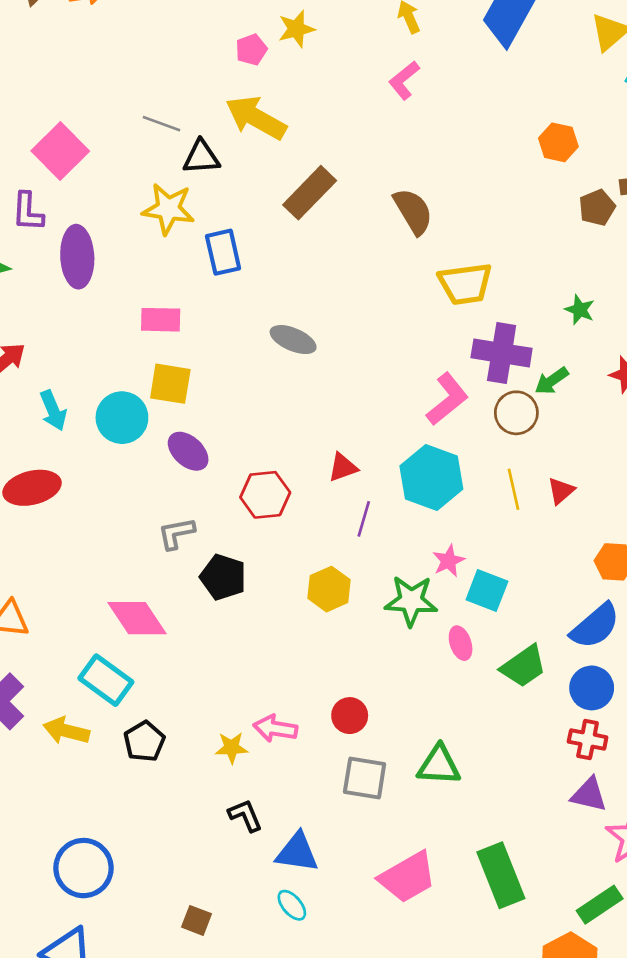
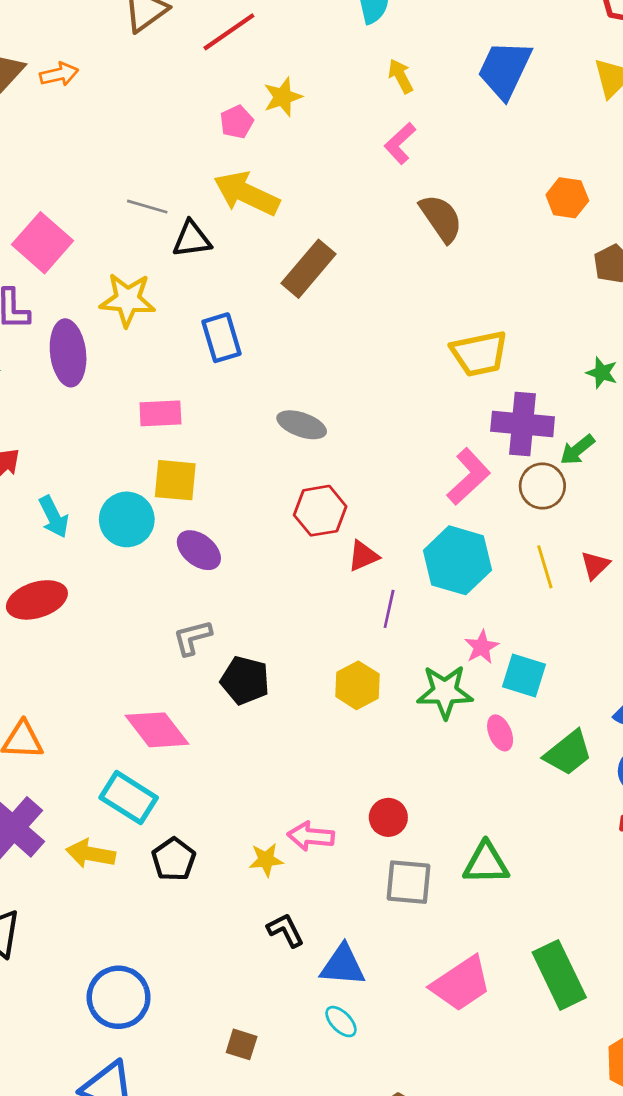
yellow star: (168, 209) -> (128, 300), moved
brown semicircle: (413, 211) -> (441, 218), moved
red hexagon: (265, 495) -> (320, 511), moved

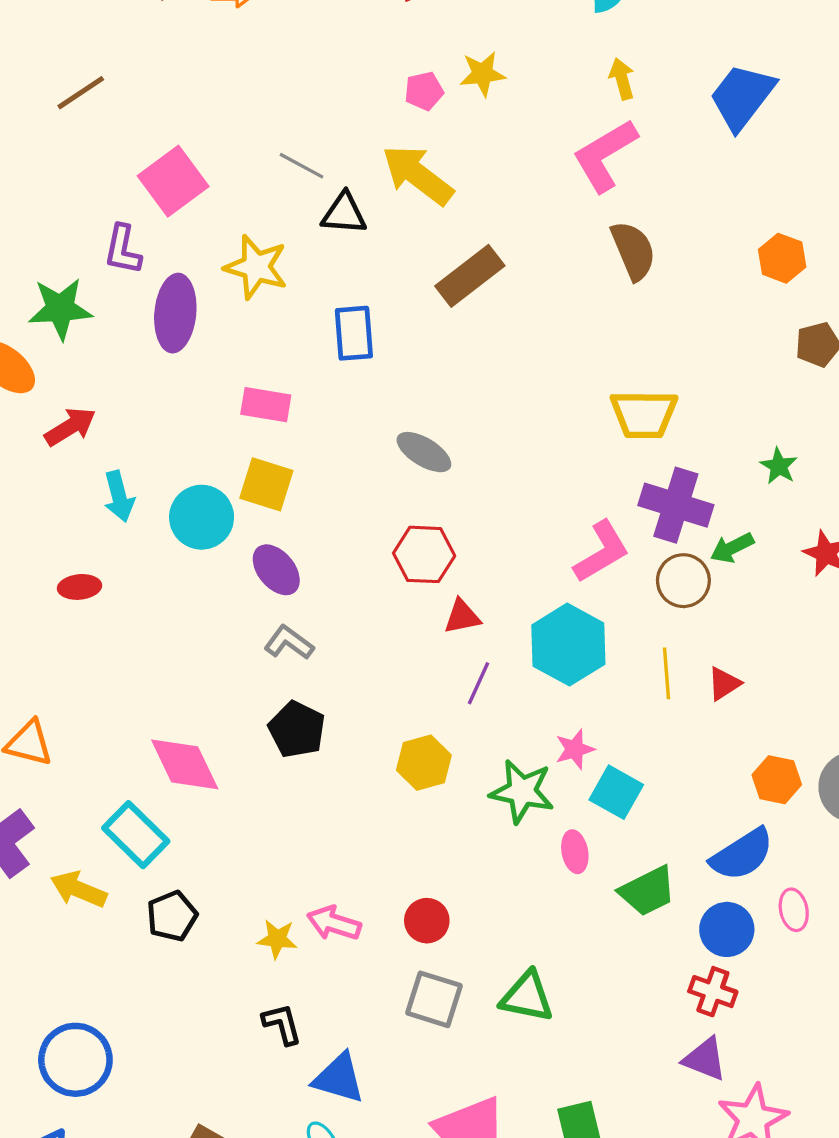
pink L-shape: (400, 143) -> (605, 155), size x1.6
red ellipse: (37, 600) -> (79, 587), size x0.6
gray L-shape: (192, 638) -> (289, 643), moved, turned 39

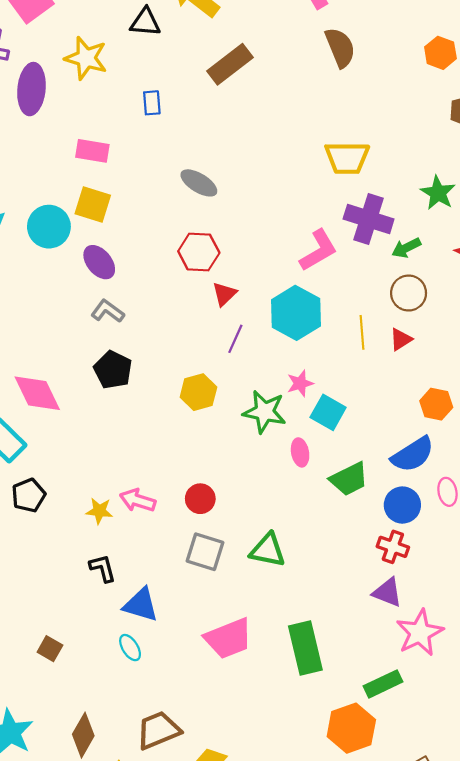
blue rectangle: (354, 333) -> (152, 103), size x0.7
green star: (779, 466) -> (438, 193), size x1.4
brown circle: (683, 581) -> (409, 293), moved
red triangle: (462, 617) -> (224, 294), turned -32

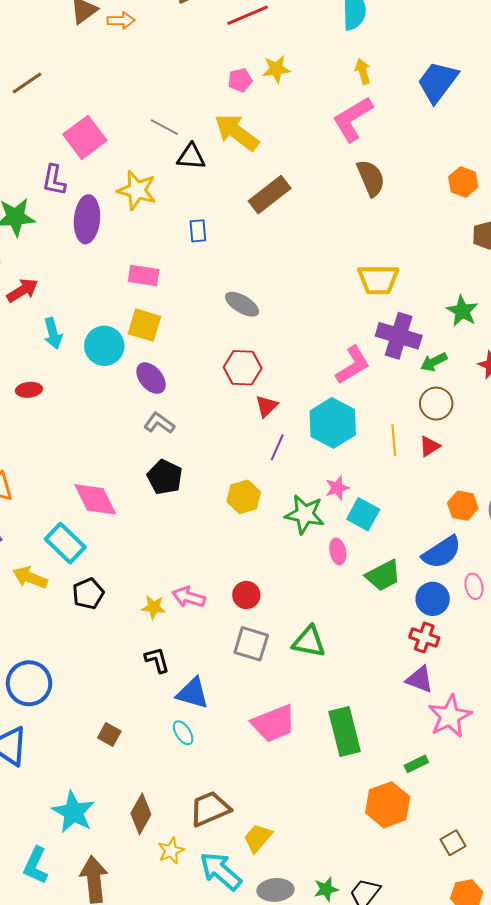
green rectangle: (383, 684) -> (416, 764), size x0.7

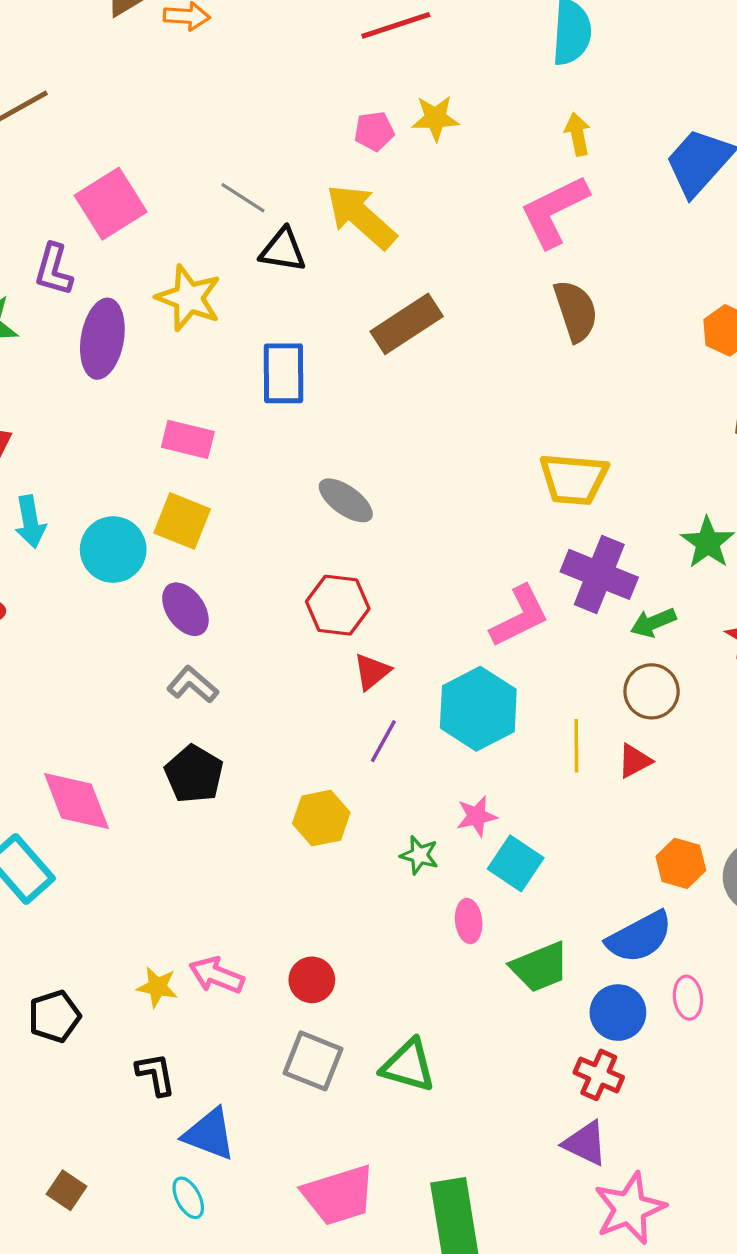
blue rectangle: (198, 231) -> (283, 373), size x1.6
green star: (305, 514) -> (419, 855), size x0.6
black pentagon: (88, 594) -> (54, 1016), moved

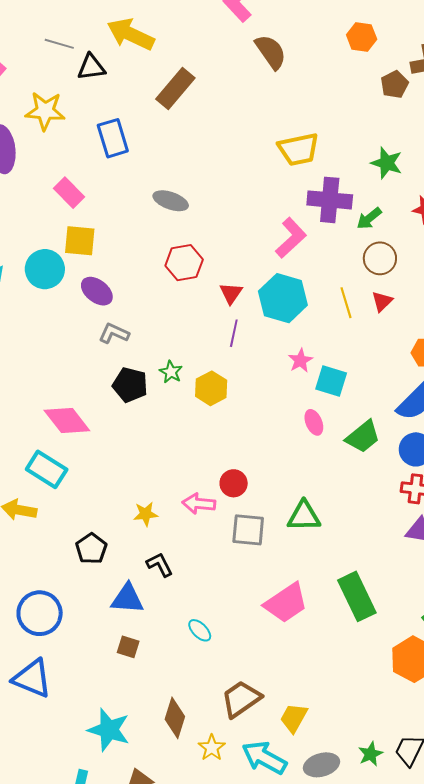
pink rectangle: (188, 439) -> (69, 193), turned 48
red triangle: (372, 672) -> (231, 293), moved
green star: (419, 855) -> (171, 372), moved, turned 30
pink arrow: (217, 975) -> (199, 504), moved
blue triangle: (209, 1134) -> (127, 599), moved

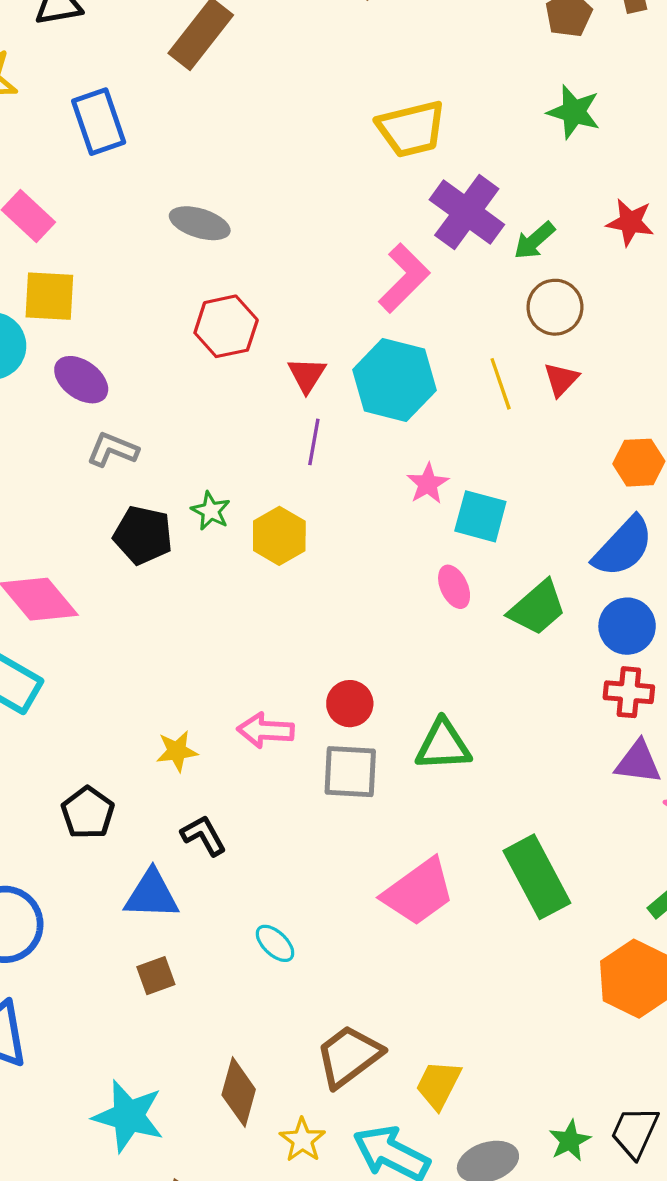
green star: (387, 163) -> (574, 112), moved
purple cross: (330, 200) -> (467, 212), turned 33
red circle: (234, 483) -> (350, 704), moved
brown square: (128, 647) -> (156, 976), turned -35

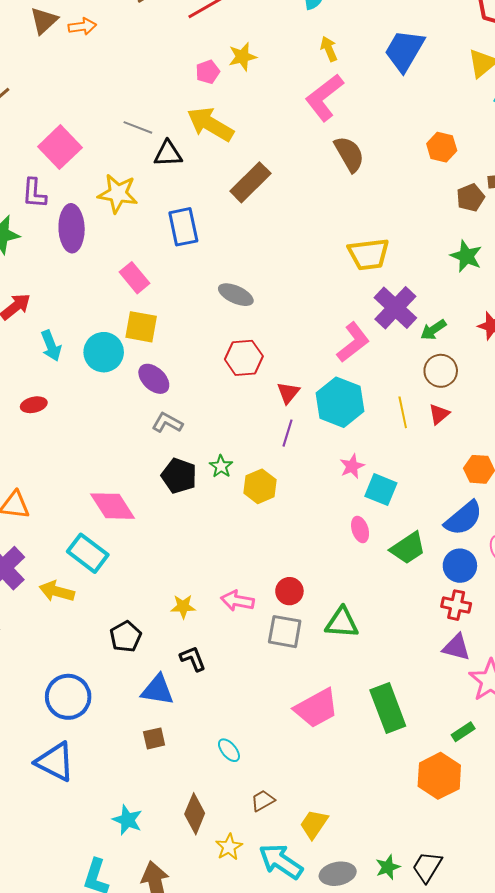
cyan ellipse: (275, 943) -> (229, 750), moved
brown trapezoid: (349, 1056) -> (263, 801), size x0.6
cyan star: (128, 1116) -> (127, 820), size x0.7

